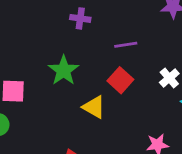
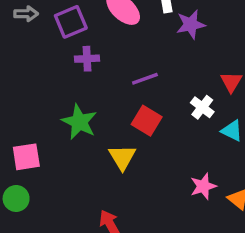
yellow triangle: (94, 107) -> (122, 157), turned 40

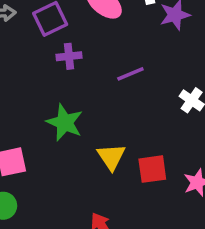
red square: (147, 121) -> (152, 169), moved, turned -36

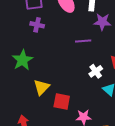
purple line: (130, 74) -> (83, 41), moved

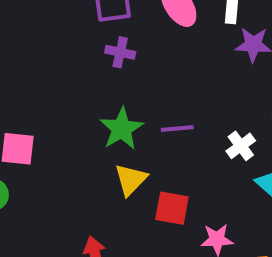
purple line: (83, 41) -> (177, 128), moved
green star: (23, 60) -> (122, 129), moved

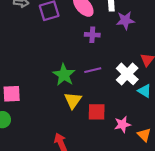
purple cross: (120, 52) -> (92, 35), moved
white cross: (241, 146) -> (127, 74), size x1.5

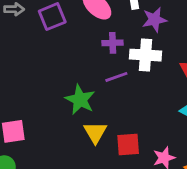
purple line: (93, 70) -> (116, 77), moved
white cross: (127, 74) -> (146, 55), moved, turned -35

